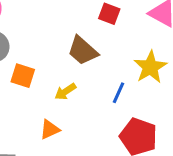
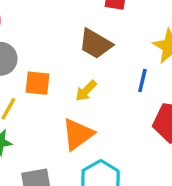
orange triangle: (50, 130) -> (78, 134), size x1.5

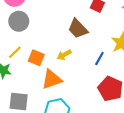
orange square: (38, 83) -> (36, 58), moved

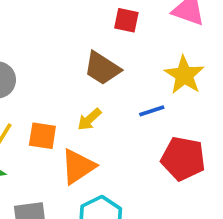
blue line: (99, 58) -> (152, 111), turned 56

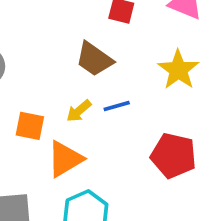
blue line: (152, 111) -> (117, 106), moved

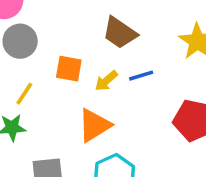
orange square: (30, 126) -> (69, 69), moved

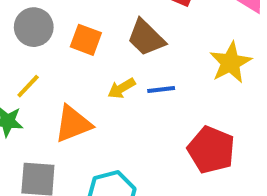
orange square: (69, 69) -> (86, 40), moved
orange triangle: (94, 125) -> (73, 124), moved

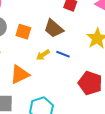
blue line: (161, 89) -> (63, 54), turned 32

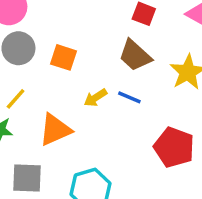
brown trapezoid: (54, 29) -> (135, 55), moved

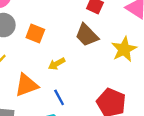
blue line: (129, 97) -> (59, 97), moved, turned 35

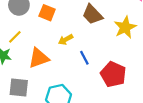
blue line: (59, 97) -> (84, 58), moved

